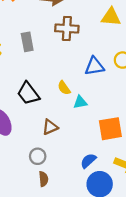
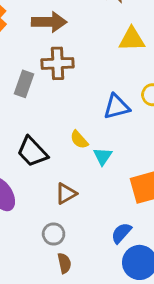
brown cross: (67, 29) -> (58, 63), moved
gray rectangle: (27, 42) -> (24, 84), turned 36
cyan triangle: (80, 102) -> (103, 156), turned -40

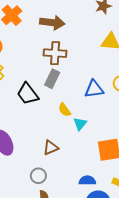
gray rectangle: (24, 84) -> (52, 79), moved
black trapezoid: (32, 152) -> (28, 94), moved
blue semicircle: (121, 233) -> (87, 181), turned 42

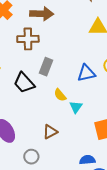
brown cross: (55, 53) -> (28, 39), moved
gray circle: (38, 176) -> (31, 157), moved

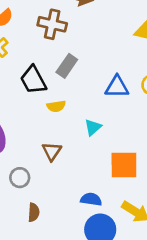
yellow semicircle: (60, 95) -> (56, 106), moved, turned -72
brown triangle: (50, 132) -> (52, 151), turned -42

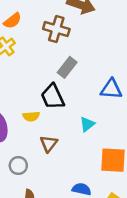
black trapezoid: (33, 80) -> (53, 97), moved
yellow semicircle: (56, 106) -> (31, 116), moved

